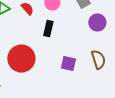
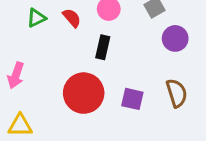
red circle: (21, 59) -> (84, 93), moved

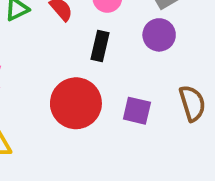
purple circle: (175, 38) -> (159, 35), moved

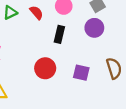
red circle: (76, 103) -> (45, 68), size x0.7

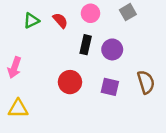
purple circle: (94, 28) -> (112, 49), moved

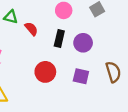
green triangle: (31, 21) -> (11, 17), turned 40
red semicircle: (60, 21) -> (31, 29), moved

